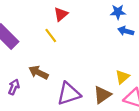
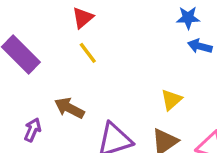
red triangle: (61, 14) -> (83, 18), moved
yellow triangle: (122, 77) -> (171, 100), moved

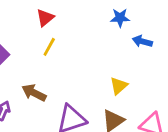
blue star: (188, 18) -> (120, 18), moved
yellow line: (88, 53) -> (49, 47), turned 66

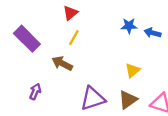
blue star: (120, 18) -> (129, 26), moved
brown arrow: (34, 93) -> (62, 63), moved

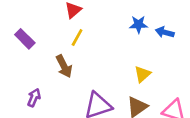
purple rectangle: (27, 39) -> (25, 39), size x0.7
brown arrow: (62, 63) -> (64, 66), turned -144

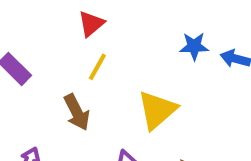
yellow triangle: (142, 74) -> (157, 110), moved, size x1.5

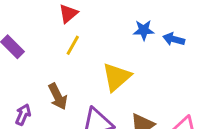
brown arrow: (77, 112) -> (58, 97), moved

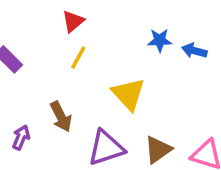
yellow triangle: (117, 77) -> (128, 94), turned -32

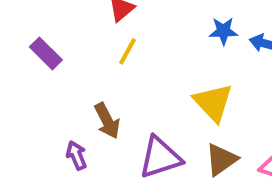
yellow triangle: (128, 94) -> (213, 102), moved
purple arrow: (21, 137) -> (77, 155), moved, turned -45

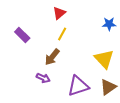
brown arrow: (107, 121) -> (52, 57), moved, turned 66
purple arrow: (77, 155) -> (43, 78), moved, turned 136

